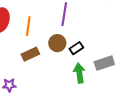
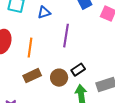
brown circle: (57, 43) -> (59, 78), moved

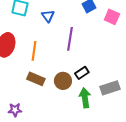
blue triangle: (44, 13) -> (48, 16), turned -48
brown rectangle: (32, 76) -> (36, 79), turned 48

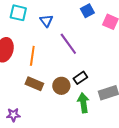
purple line: (70, 39) -> (68, 44), turned -45

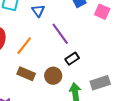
orange line: (32, 56) -> (24, 46), turned 30
black rectangle: (80, 78) -> (72, 59), moved

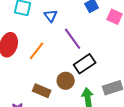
black rectangle: (72, 59) -> (85, 64), size x1.5
brown rectangle: (26, 74) -> (42, 91), moved

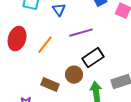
purple line: (73, 39) -> (81, 33), turned -70

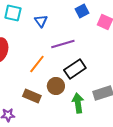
orange line: (45, 45) -> (37, 64), moved

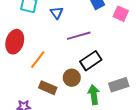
orange line: (37, 64) -> (38, 60), moved

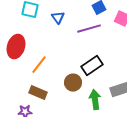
purple line: (79, 36) -> (89, 29), moved
brown rectangle: (48, 88) -> (38, 93), moved

